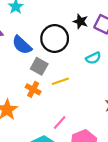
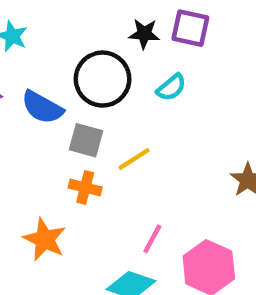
cyan semicircle: (93, 58) -> (171, 87), moved

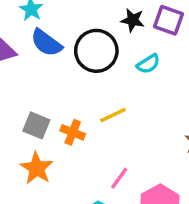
blue semicircle: (42, 107) -> (46, 43), moved
gray square: (86, 140) -> (36, 125), moved

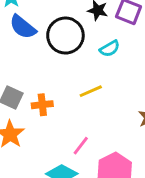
yellow line: (113, 115) -> (91, 91), moved
orange cross: (73, 132) -> (42, 105), turned -30

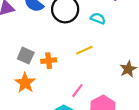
cyan semicircle: (110, 49) -> (98, 18), turned -128

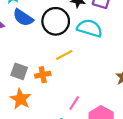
cyan semicircle: (98, 18) -> (90, 28), size x1.6
yellow line: (84, 50) -> (64, 55), moved

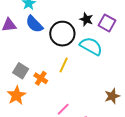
yellow line: (64, 55) -> (64, 65), turned -49
orange cross: (43, 75) -> (41, 78), turned 32

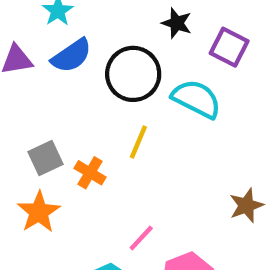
black star: (86, 19) -> (177, 23), moved
blue semicircle: (34, 24) -> (72, 56), turned -78
gray square: (21, 71) -> (45, 158), turned 35

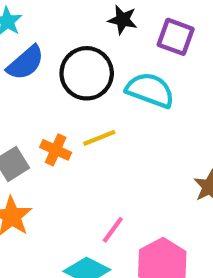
yellow line: (138, 142) -> (99, 138), turned 52
orange cross: (90, 173) -> (56, 150), moved

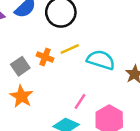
cyan semicircle: (150, 90) -> (101, 60), moved

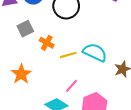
yellow line: (70, 49) -> (68, 55), moved
gray square: (20, 66) -> (25, 29), moved

